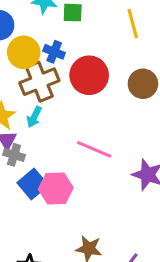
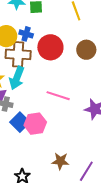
brown cross: (39, 82) -> (18, 54), turned 30
cyan arrow: (34, 117) -> (17, 78), size x1.6

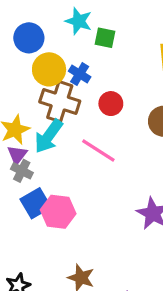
red circle: (50, 47) -> (111, 104), size x0.6
pink line: (58, 96) -> (98, 150), moved

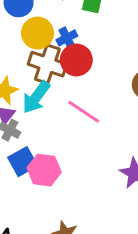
blue cross: (80, 74) -> (67, 38), turned 30
red circle: (111, 104) -> (76, 60), moved, size x1.4

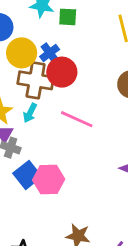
cyan arrow: (36, 97) -> (30, 113), size x0.6

